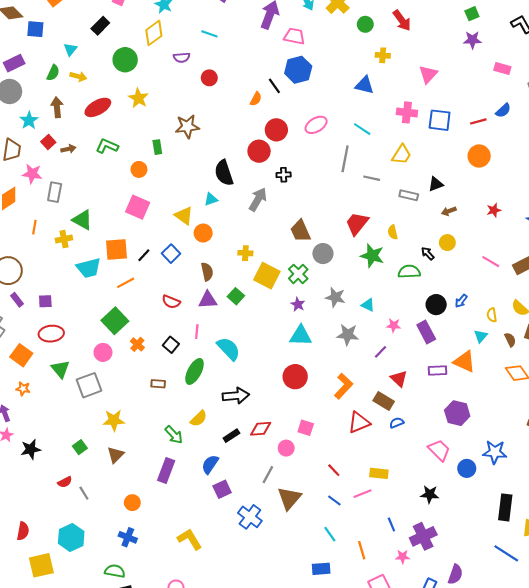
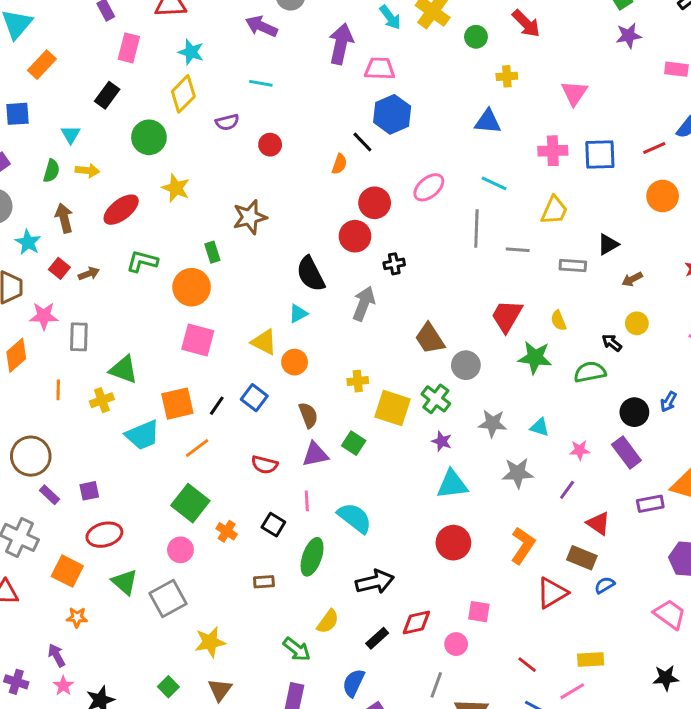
orange circle: (139, 169) -> (192, 287), size x1.6

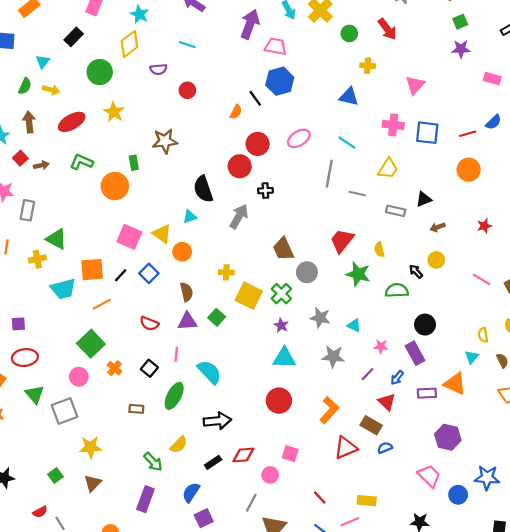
pink square: (198, 340) -> (129, 237), moved
blue arrow: (669, 402) -> (397, 378), moved

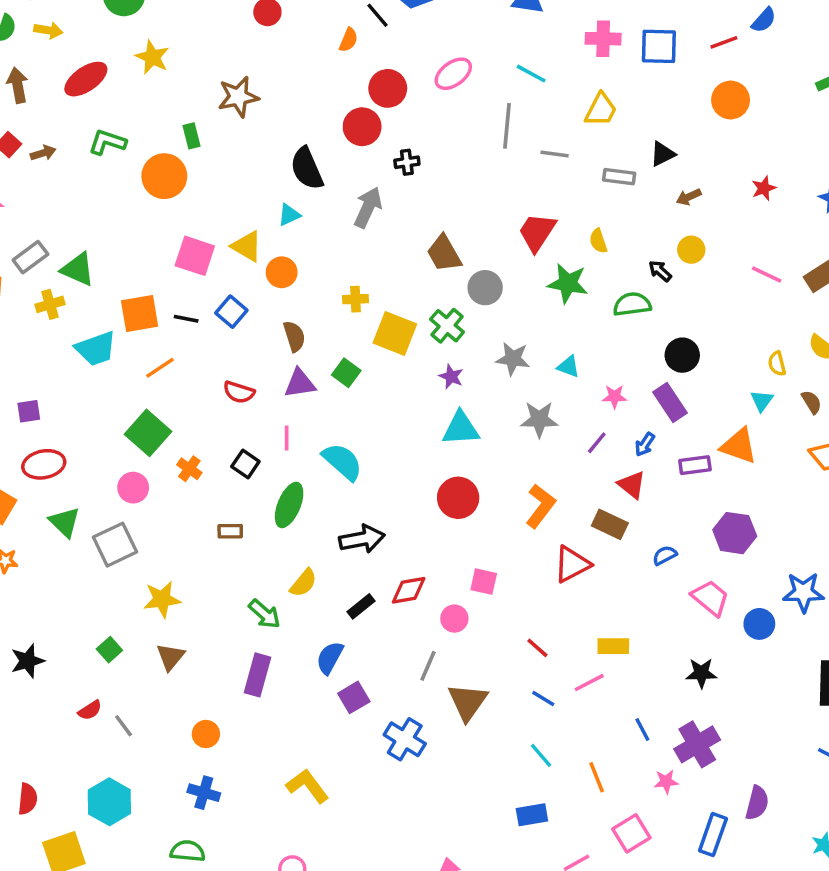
gray rectangle: (27, 210) -> (30, 257), moved, turned 48
black line: (121, 275) -> (186, 319), turned 64
blue semicircle: (385, 448) -> (665, 555), moved

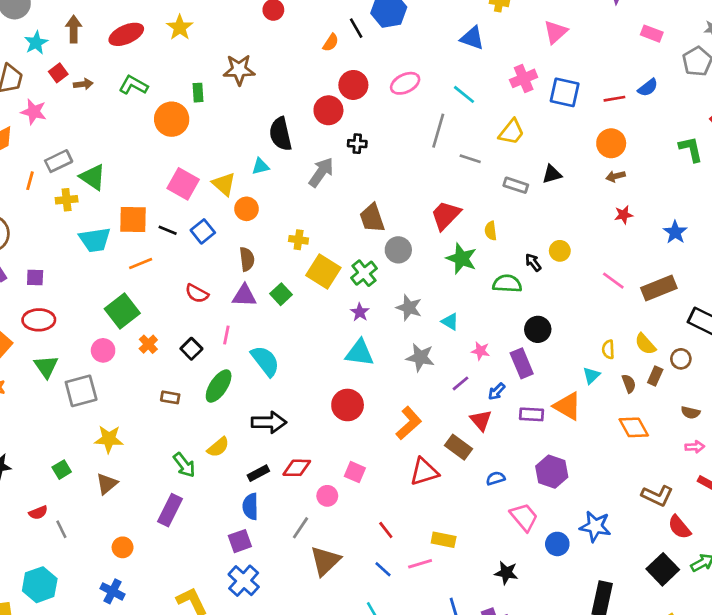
pink cross: (603, 39) -> (524, 78), turned -35
brown arrow: (689, 197) -> (616, 176), moved
blue semicircle: (330, 658) -> (250, 506), moved, turned -40
blue cross: (405, 739) -> (244, 581), moved

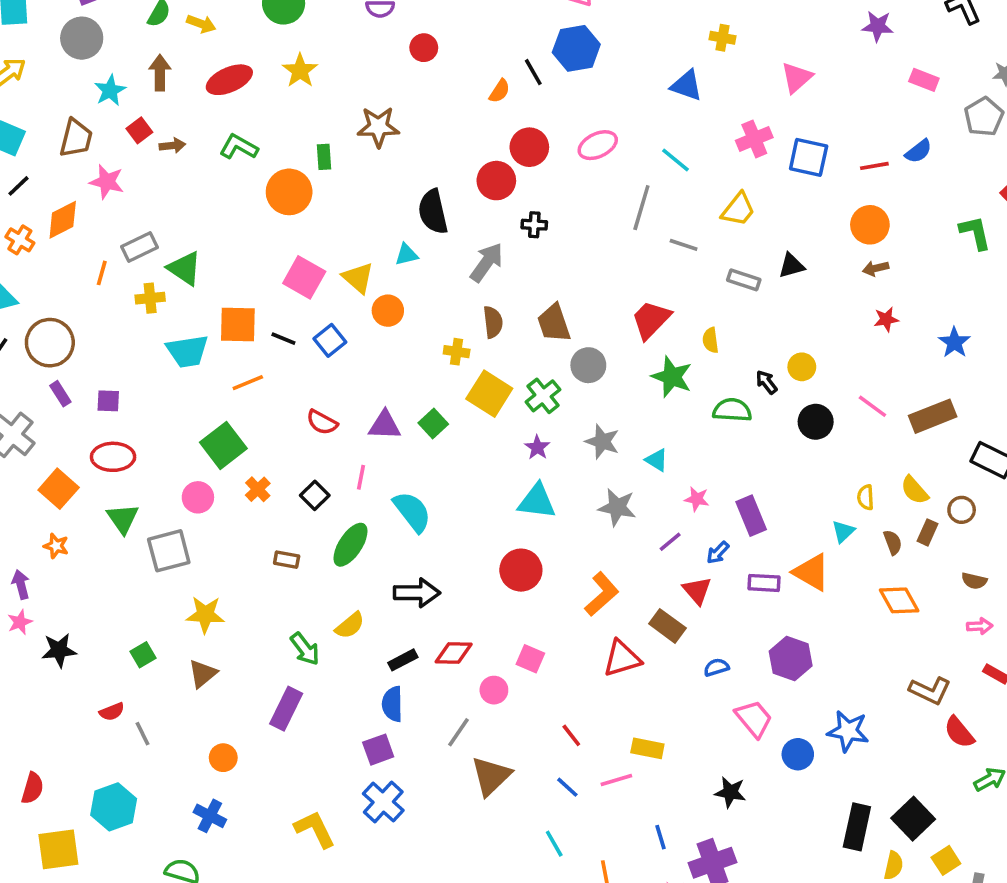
brown semicircle: (247, 259) -> (493, 322), moved
black circle: (538, 329) -> (816, 422), moved
black square: (663, 569) -> (913, 819), moved

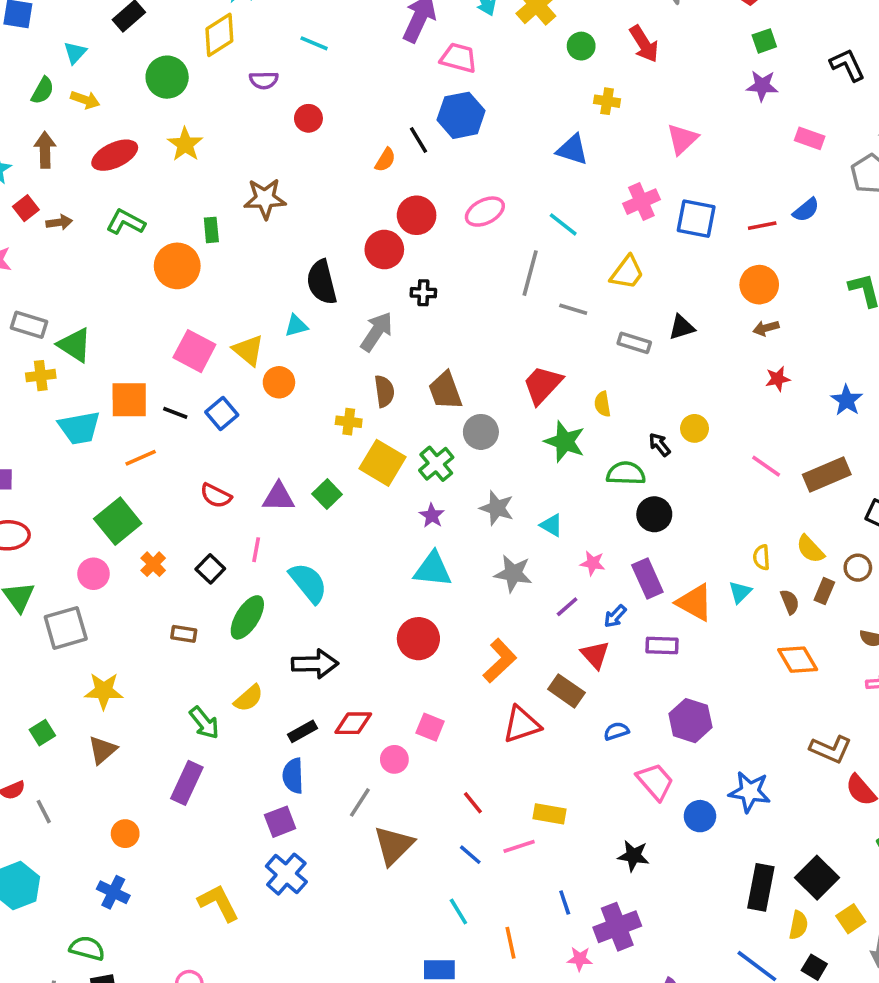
gray rectangle: (140, 247) -> (29, 325), turned 44
black circle: (816, 422) -> (654, 514), moved
orange triangle: (811, 572) -> (695, 602), moved

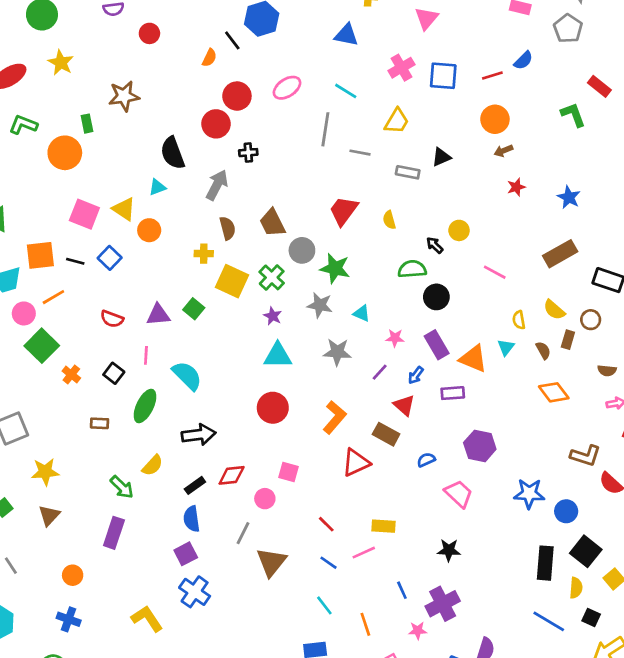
green star: (565, 442) -> (335, 268), moved
pink line: (766, 466) -> (495, 272), moved
pink circle: (93, 574) -> (24, 313), moved
blue circle: (700, 816) -> (566, 511), moved

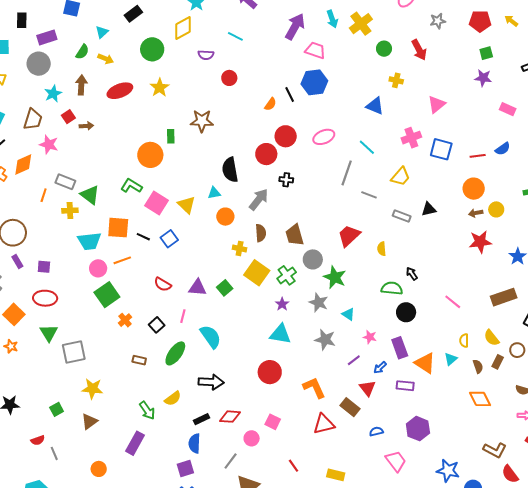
green L-shape: (23, 125) -> (131, 186), moved
red star: (516, 187) -> (480, 242), size x1.6
orange circle: (149, 230) -> (225, 217), moved
yellow circle: (459, 230) -> (496, 209), moved
orange L-shape: (334, 417) -> (314, 388), turned -75

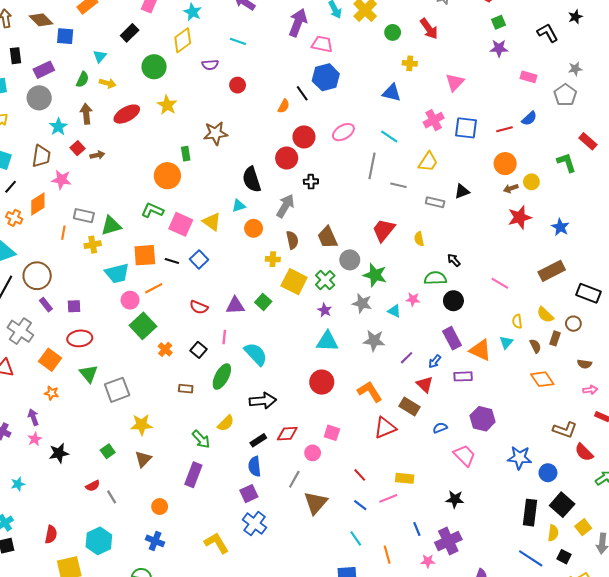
green triangle: (90, 195) -> (111, 226), turned -45
pink star: (370, 337) -> (413, 299), moved

